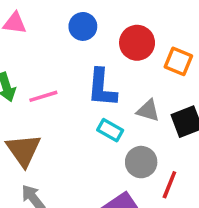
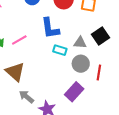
gray triangle: (148, 111) -> (80, 43), moved

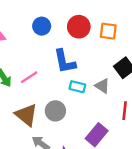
gray triangle: (80, 43) -> (102, 86), moved, turned 32
gray circle: (81, 64) -> (55, 111), moved

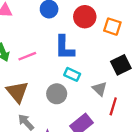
gray triangle: (102, 86) -> (100, 89), moved
gray circle: (55, 111) -> (57, 94), moved

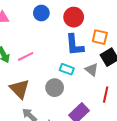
orange square: (112, 27) -> (100, 37), moved
blue L-shape: (64, 48) -> (74, 45), moved
gray triangle: (100, 89) -> (92, 70), moved

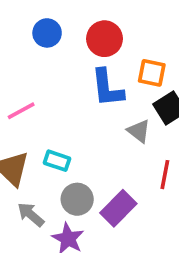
cyan rectangle: (67, 69) -> (57, 161), moved
gray circle: (55, 88) -> (77, 199), moved

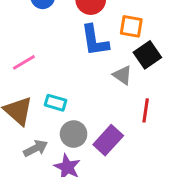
gray arrow: (31, 215) -> (36, 148), turned 115

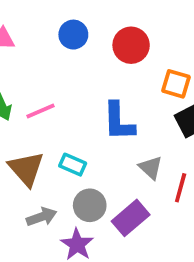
blue L-shape: (95, 41) -> (119, 121), moved
gray triangle: (122, 75) -> (151, 168), moved

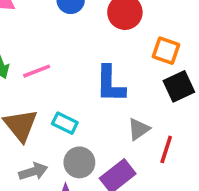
gray triangle: (151, 168) -> (139, 129), turned 40

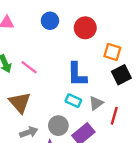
pink line: (37, 71) -> (29, 67), turned 60
cyan rectangle: (65, 123) -> (73, 101), moved

